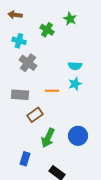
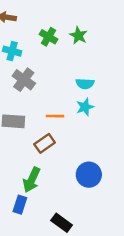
green star: (70, 19) -> (78, 35), moved
brown rectangle: (35, 115) -> (45, 143), moved
green arrow: (48, 138) -> (32, 180), moved

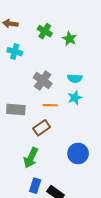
green cross: (49, 37) -> (45, 31), moved
gray cross: (24, 80) -> (43, 81), moved
blue rectangle: (20, 205) -> (35, 186), moved

